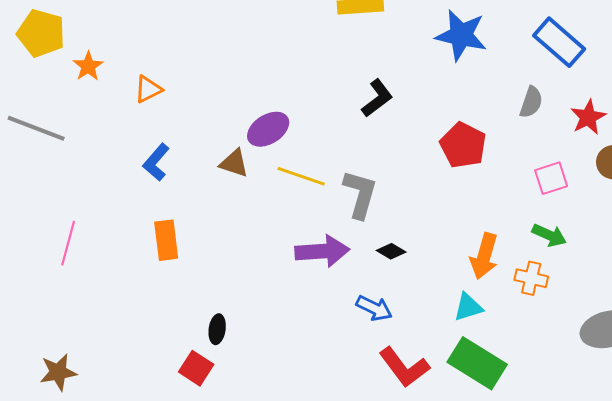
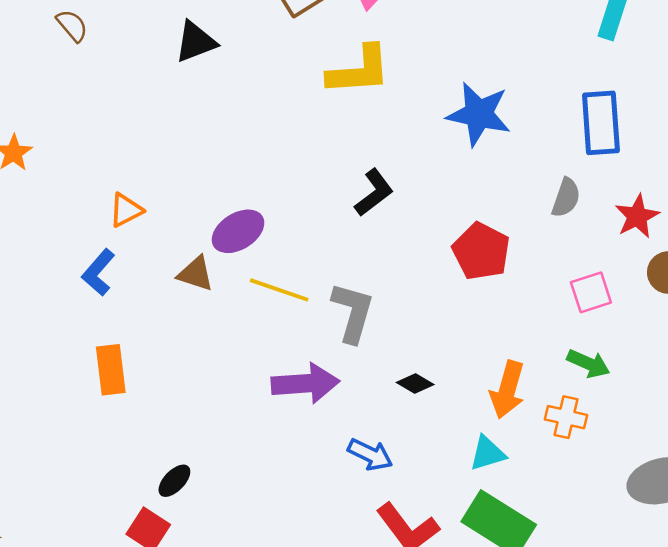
blue rectangle: (559, 42) -> (601, 123), turned 45
orange triangle: (148, 89) -> (126, 210), moved
black diamond: (391, 251) -> (415, 383), moved
black ellipse: (217, 329) -> (174, 481), turned 36

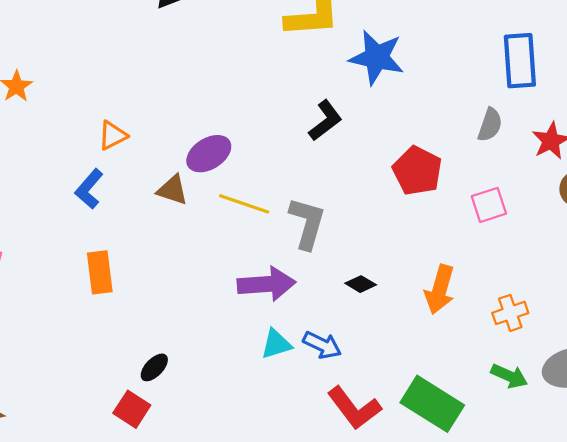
blue star: (479, 114) -> (377, 57), moved
pink square: (591, 292) -> (489, 205), moved
green arrow: (588, 364) -> (509, 376), moved
orange cross: (566, 417) -> (510, 313), moved, turned -32
cyan triangle: (487, 453) -> (276, 344), moved

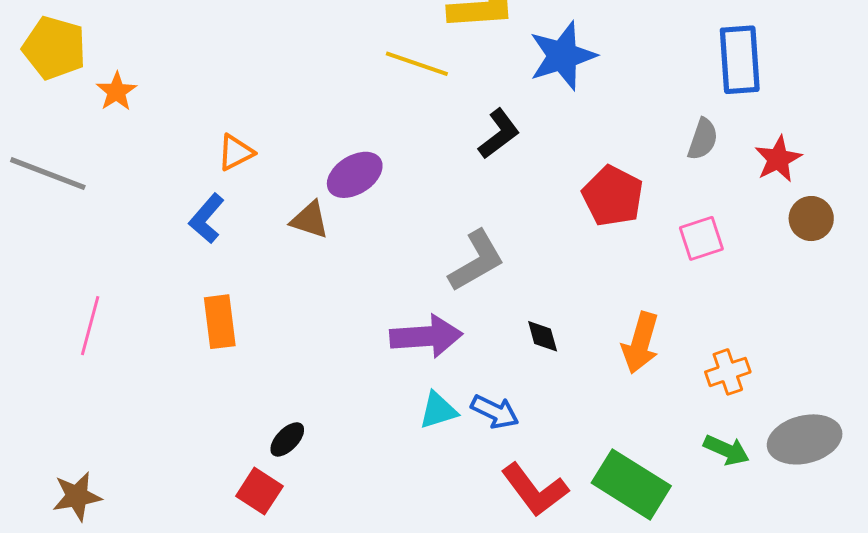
blue star: (377, 57) -> (562, 56), turned -30
yellow line: (244, 204) -> (417, 64), moved
gray L-shape: (307, 223) -> (476, 261), turned 44
black diamond: (361, 284) -> (543, 336), turned 44

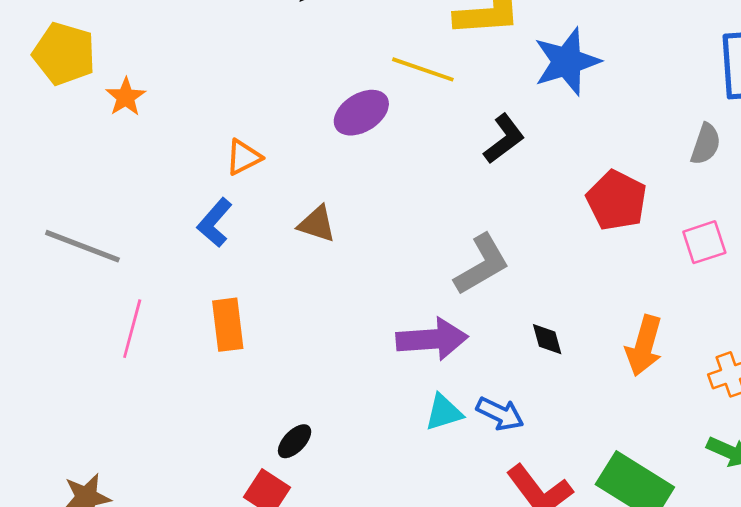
gray line: (48, 174) -> (82, 246), moved
purple ellipse: (355, 175) -> (361, 113), moved
pink line: (90, 326) -> (132, 329), moved

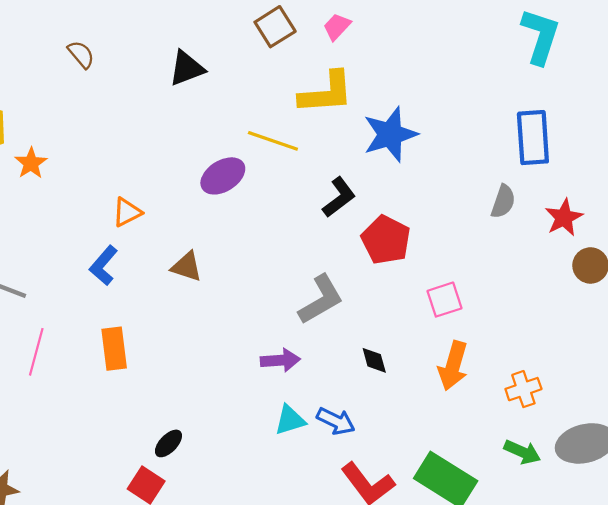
red pentagon: (617, 200) -> (386, 240), moved
pink square: (704, 242) -> (445, 300), moved
purple arrow: (432, 339) -> (280, 360), size x0.7

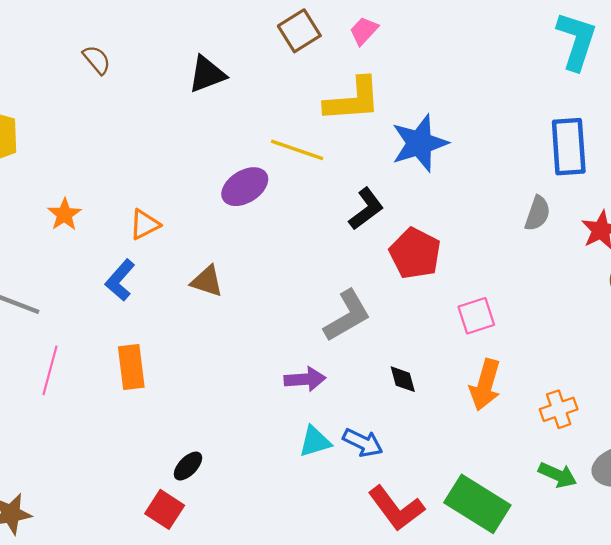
orange star: (31, 163) -> (64, 214), moved

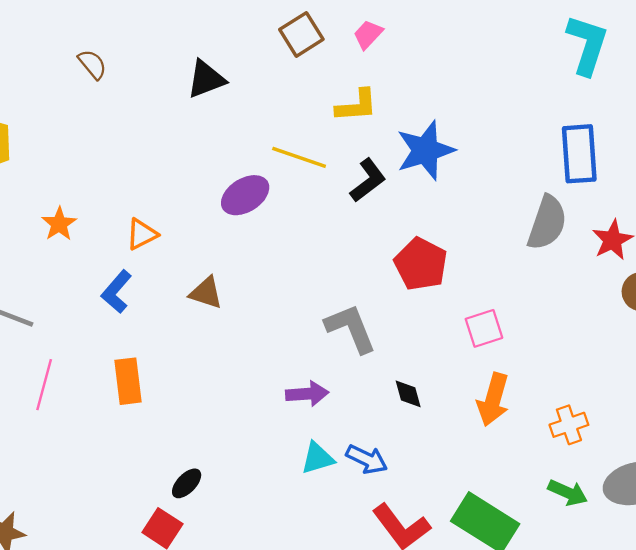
yellow L-shape: (353, 100) -> (356, 106), size x0.7
black L-shape: (366, 209) -> (368, 180), moved
gray semicircle: (538, 213) -> (547, 223), size x1.5
gray L-shape: (347, 316) -> (351, 328), turned -82

